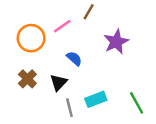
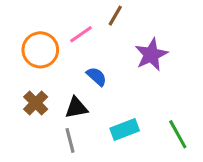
black triangle: (59, 82) -> (76, 108), turned 36
gray line: (69, 108) -> (70, 140), moved

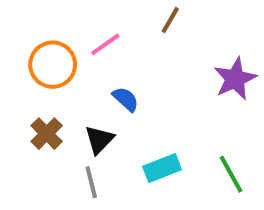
brown line: (115, 16) -> (170, 20), moved
purple star: (151, 55) -> (235, 79), moved
black triangle: (76, 108) -> (99, 140), turned -35

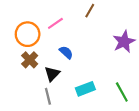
brown cross: (47, 134) -> (30, 60), moved

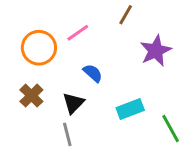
purple star: (124, 42) -> (156, 51), moved
brown cross: (30, 60) -> (31, 96), moved
cyan rectangle: (85, 89) -> (130, 109), moved

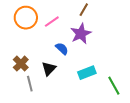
orange circle: (39, 48) -> (26, 18), moved
purple star: (156, 51) -> (81, 34), moved
gray line: (67, 134) -> (30, 84), moved

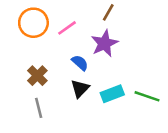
brown cross: (21, 64) -> (37, 76), moved
black triangle: (49, 69) -> (80, 89), moved
green line: (114, 86) -> (147, 96), moved, turned -42

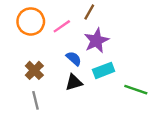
brown line: (108, 12) -> (89, 12), moved
black triangle: (80, 89) -> (74, 82), turned 30
cyan rectangle: (112, 94) -> (104, 70), moved

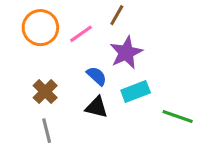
black triangle: (74, 82) -> (97, 107), turned 30

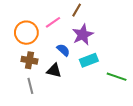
orange circle: (40, 28) -> (26, 33), moved
brown cross: (45, 92) -> (29, 60), turned -35
black triangle: (97, 107) -> (54, 71), moved

